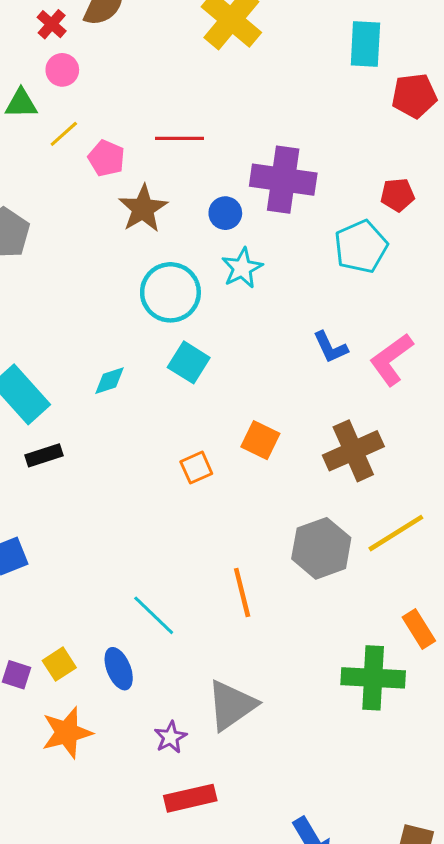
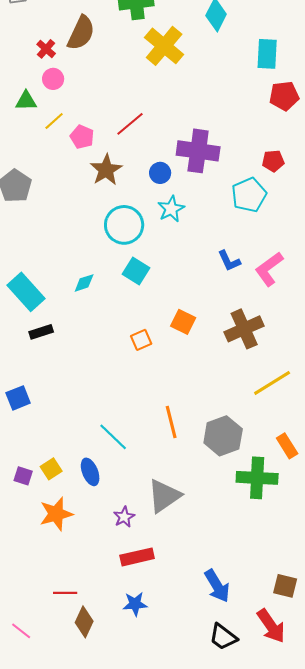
cyan rectangle: (365, 44) -> (267, 54), moved
red line: (180, 138) -> (130, 124), turned -40
gray hexagon: (321, 548) -> (223, 436), moved

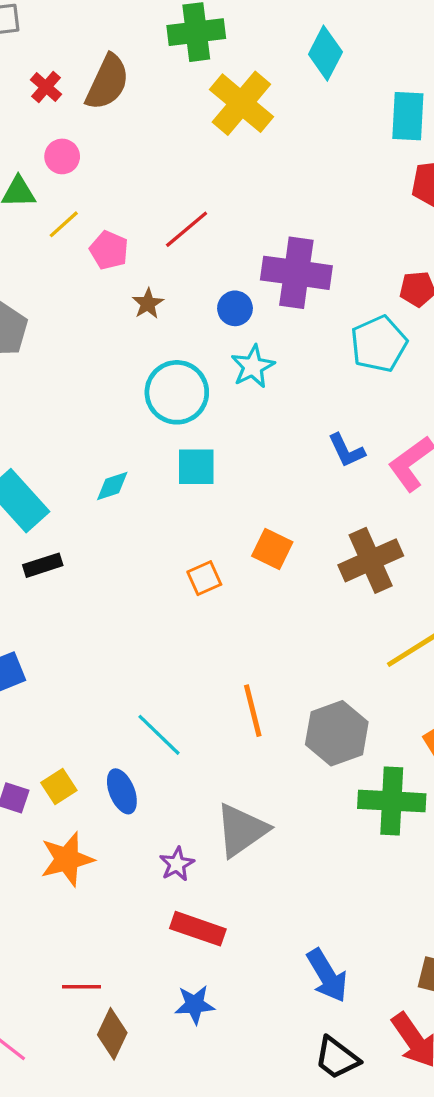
red cross: (46, 49) -> (46, 87), moved
brown star: (106, 170) -> (148, 303), size x0.6
cyan square: (136, 271) -> (196, 467), turned -32
red rectangle: (137, 557) -> (198, 929), turned 32

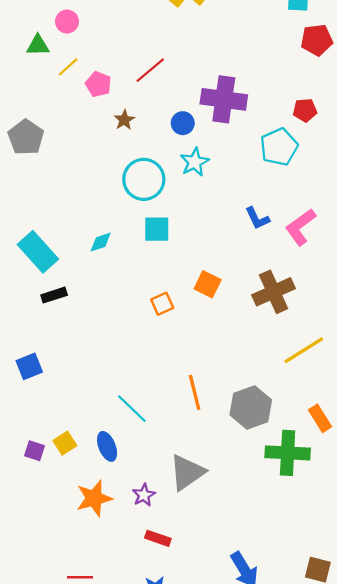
orange star: (67, 859) -> (94, 498), moved
red rectangle: (198, 929) -> (158, 538), size x0.7

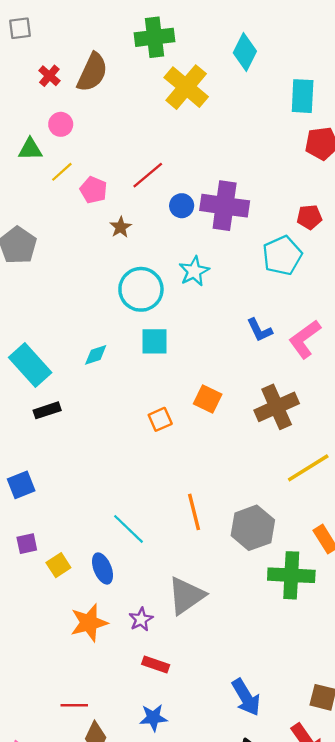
blue circle: (183, 123) -> (182, 206), moved
purple square: (35, 451) -> (27, 544), moved, turned -30

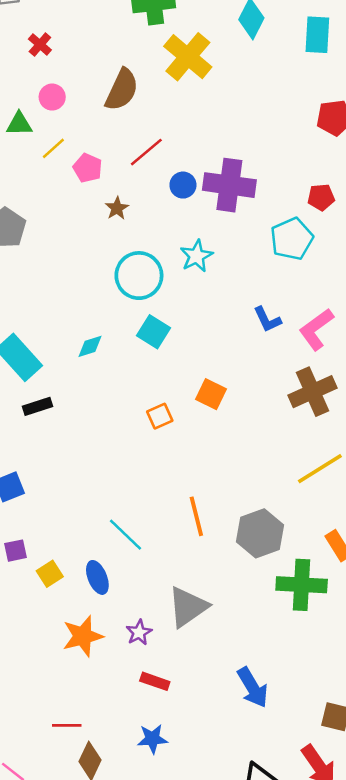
brown semicircle: (92, 72) -> (122, 90), moved
cyan rectangle: (303, 96) -> (317, 35), moved
cyan square: (155, 341) -> (154, 332), turned 32
brown cross: (277, 407) -> (313, 392), moved
blue arrow: (246, 697) -> (253, 687), moved

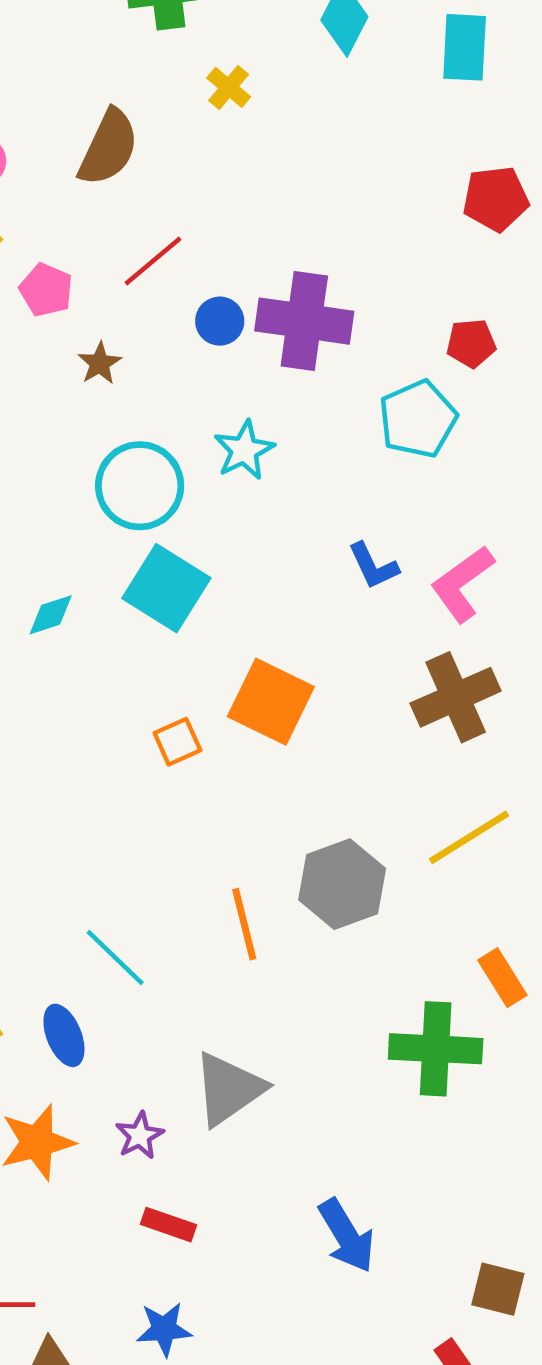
yellow cross: (188, 57) -> (229, 87), size x0.5
cyan square: (154, 332) -> (166, 588), size x1.4
orange square: (211, 394) -> (271, 702), size x1.5
gray hexagon: (260, 533) -> (342, 884), moved

